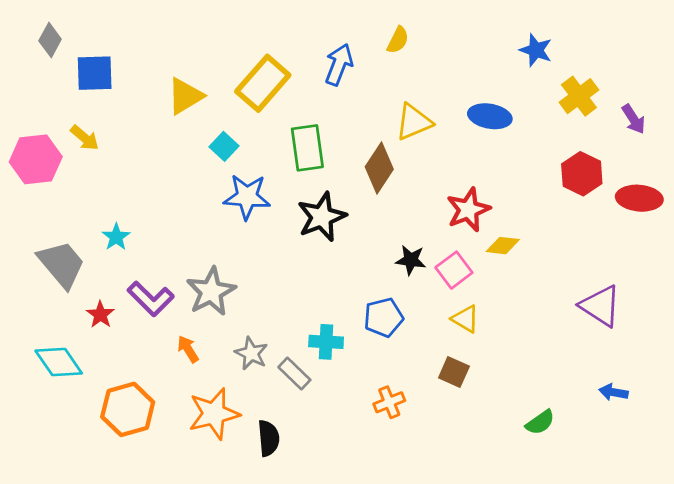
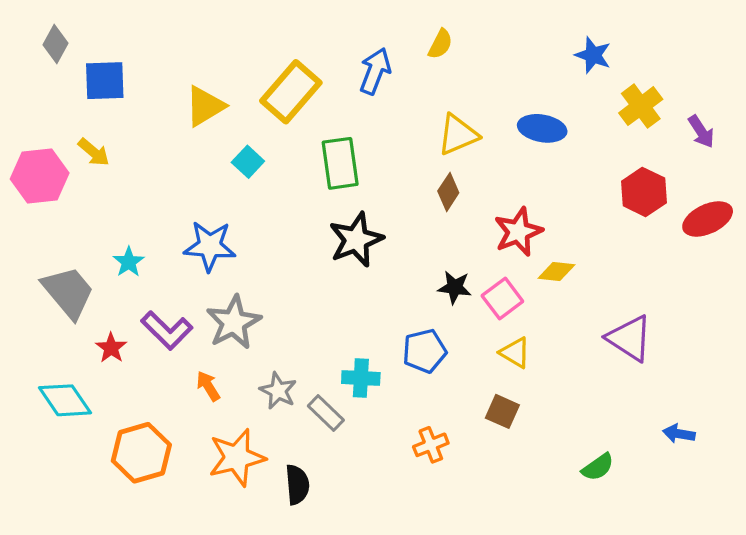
brown diamond: (379, 168) -> (448, 192), moved, size x0.7
blue star: (247, 197) -> (210, 246), moved
red ellipse: (639, 198) -> (708, 219), turned -30
purple triangle: (601, 306) -> (630, 338), moved

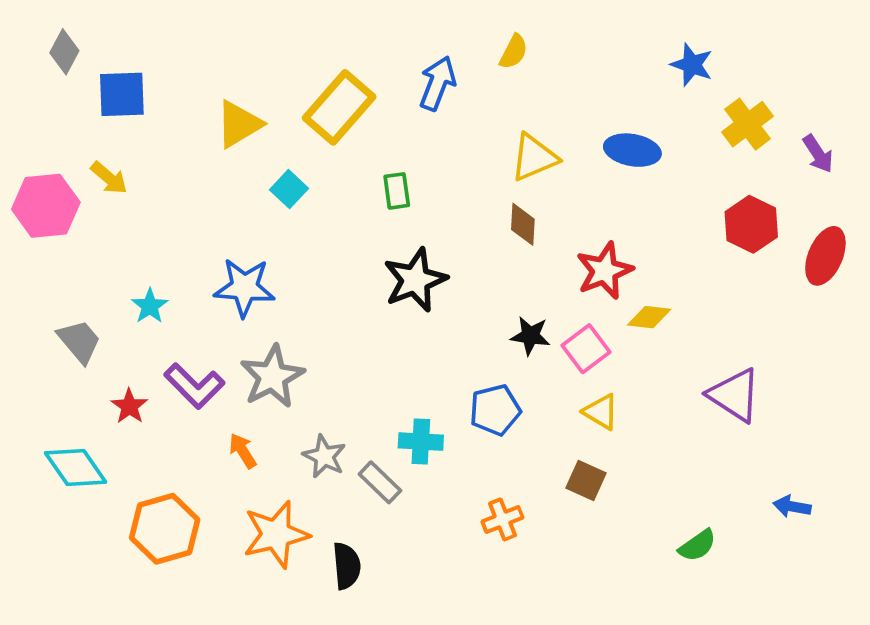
green rectangle: (340, 163) -> (397, 191), size x0.6
brown diamond: (448, 192) -> (523, 224), turned -30
red ellipse: (708, 219) -> (825, 256), turned -42
gray trapezoid: (68, 292) -> (79, 341), size x0.7

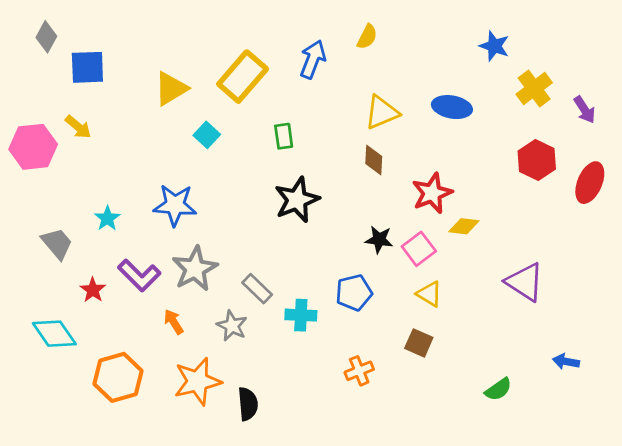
gray rectangle: (380, 482) -> (257, 289), moved

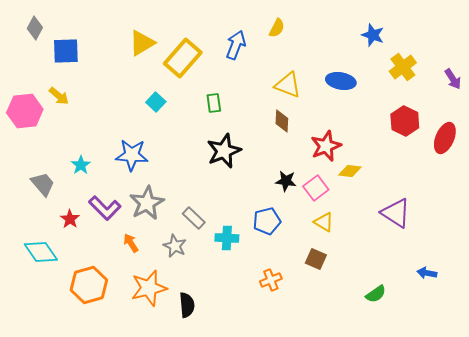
yellow triangle: (171, 88) -> (142, 43), moved
purple arrow: (584, 110) -> (453, 79), moved
yellow triangle: (382, 112) -> (288, 85), turned 44

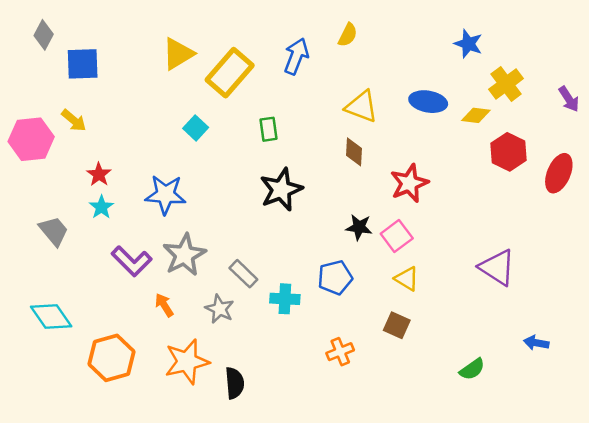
yellow diamond: (350, 171) -> (476, 115), moved
red star: (70, 219) -> (99, 174), moved

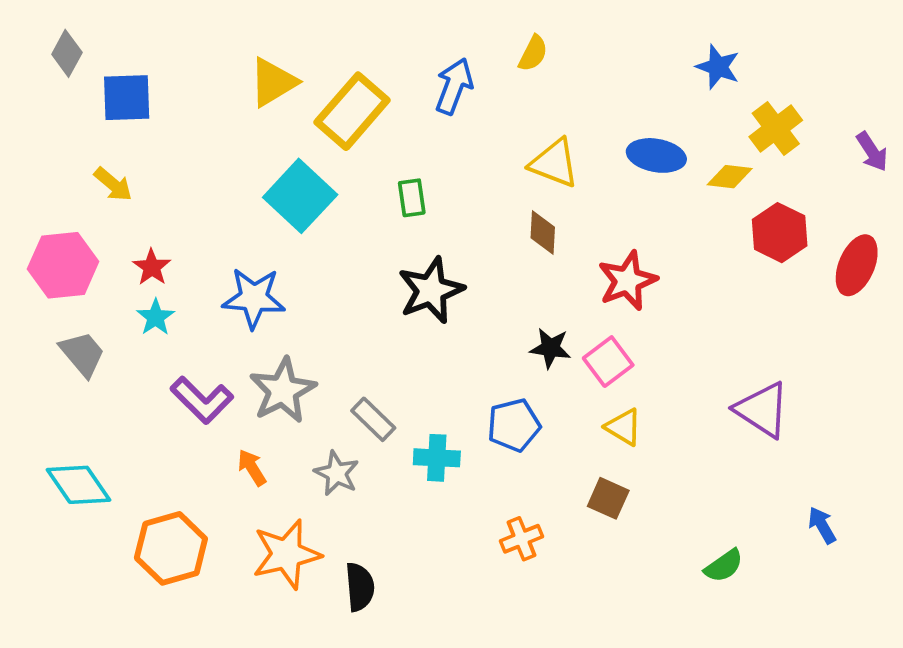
cyan square: (196, 128) -> (300, 196), size x1.8
pink hexagon: (31, 139) -> (63, 265), moved
blue arrow: (536, 343) -> (822, 525), turned 50

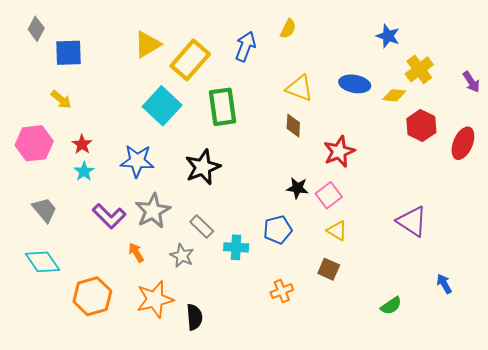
green rectangle: (412, 198) -> (223, 107), size x1.8
black star: (431, 290) -> (203, 167), moved
gray trapezoid: (82, 354) -> (45, 210), moved

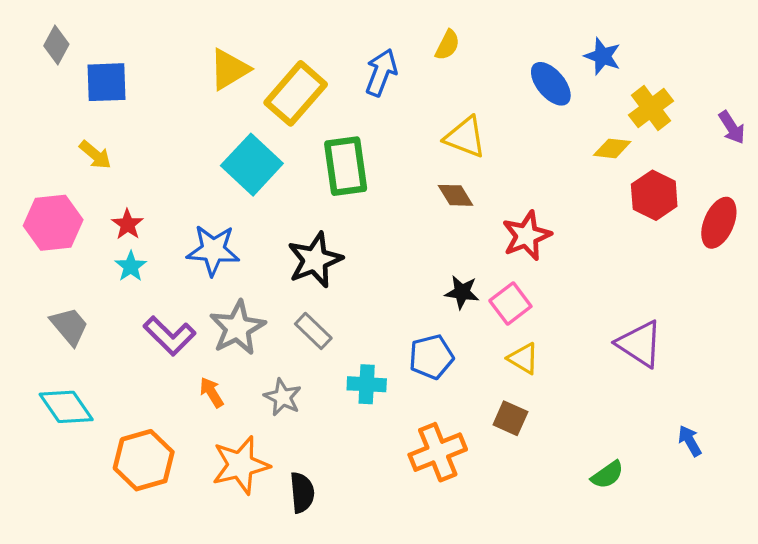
blue ellipse: (355, 84) -> (551, 84), moved, turned 40
brown diamond: (293, 126) -> (456, 195), turned -35
gray rectangle: (202, 227) -> (313, 331), moved
orange cross: (282, 291) -> (438, 452), size x1.6

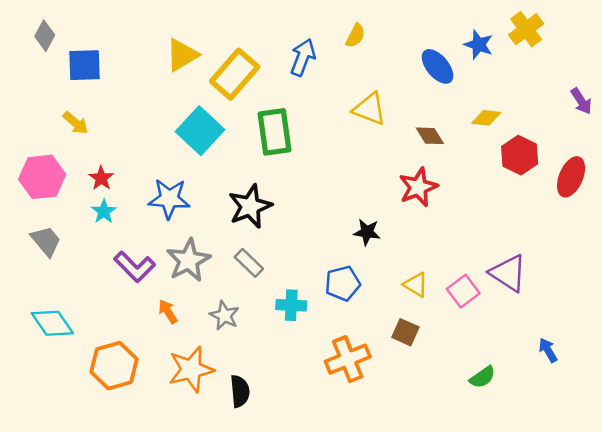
yellow cross: (651, 108) -> (526, 29), moved
brown diamond: (456, 195) -> (430, 136), moved
pink square: (510, 304) -> (463, 291), moved
gray trapezoid: (69, 326) -> (46, 241), moved

